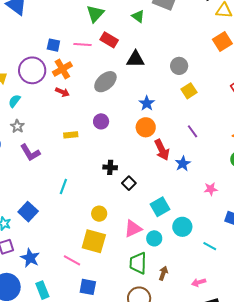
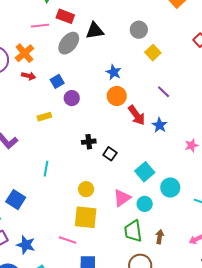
blue square: (53, 45) -> (57, 81), moved, turned -32
gray ellipse: (105, 82) -> (69, 43), moved

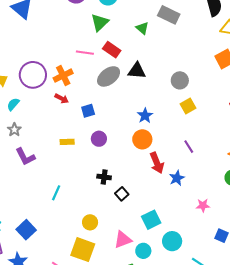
purple circle: (72, 98) -> (99, 139), moved
blue square: (16, 200) -> (26, 230), moved

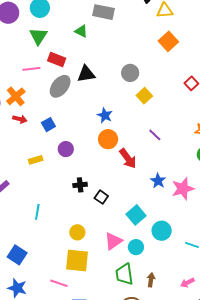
blue star: (177, 178) -> (158, 181), moved
pink star: (203, 205) -> (183, 189), size x1.6

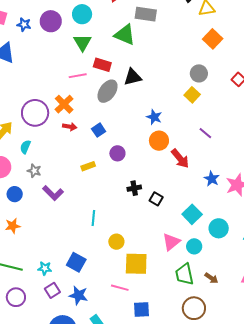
green triangle: (81, 31) -> (125, 35), size x1.6
gray circle: (130, 73) -> (199, 73), moved
yellow circle: (77, 232) -> (116, 242), moved
brown arrow: (151, 280) -> (211, 278), turned 120

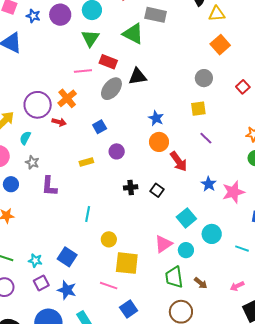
yellow square: (192, 95) -> (198, 109), moved, turned 35
red arrow: (70, 127) -> (59, 122), moved
purple L-shape: (53, 193) -> (49, 186), turned 45
black square: (156, 199) -> (157, 190), moved
blue square: (141, 310) -> (129, 309), turned -36

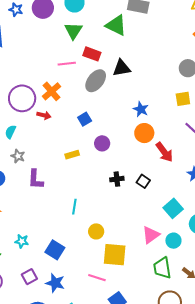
cyan star: (35, 260) -> (22, 241), moved

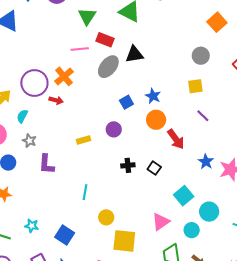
blue square: (85, 119) -> (126, 102), moved
cyan circle: (173, 241) -> (192, 230), moved

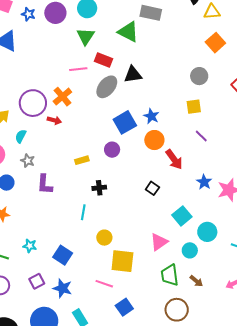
blue square: (126, 102) -> (125, 122), size x1.6
black cross: (128, 165) -> (99, 188), moved

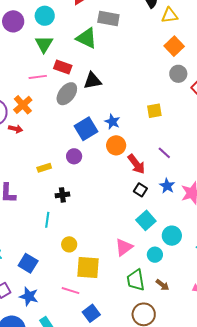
gray circle: (199, 76) -> (178, 74), moved
purple line: (201, 136) -> (164, 153), moved
black square: (152, 188) -> (140, 190), moved

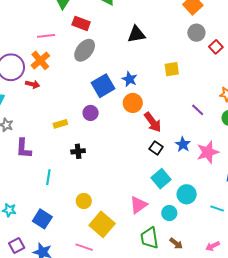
pink line: (38, 77) -> (46, 36), moved
black triangle: (93, 81) -> (136, 34), moved
purple line: (164, 153) -> (198, 110), moved
cyan line: (47, 220) -> (48, 177), moved
yellow square: (88, 267) -> (102, 224), turned 35

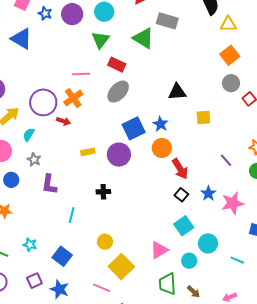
black triangle: (136, 34) -> (177, 92), moved
purple circle: (91, 113) -> (119, 155), size x1.5
yellow rectangle: (60, 124) -> (88, 152), moved

